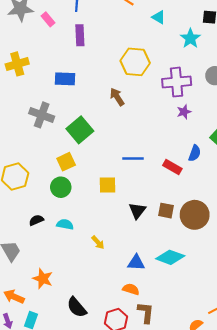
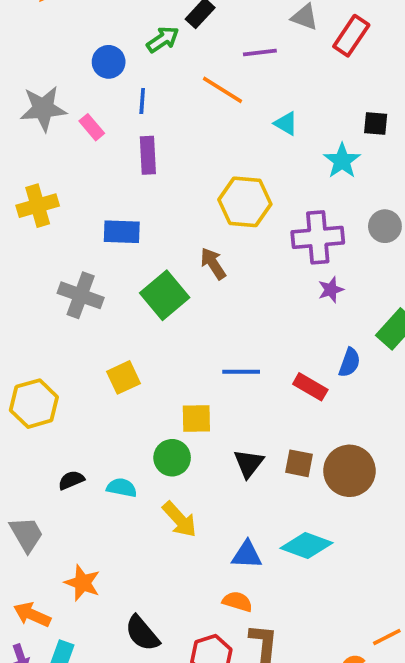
green square: (80, 130) -> (165, 295), moved
green circle: (61, 187) -> (172, 458), moved
yellow arrow: (98, 242) -> (180, 519), size x1.5

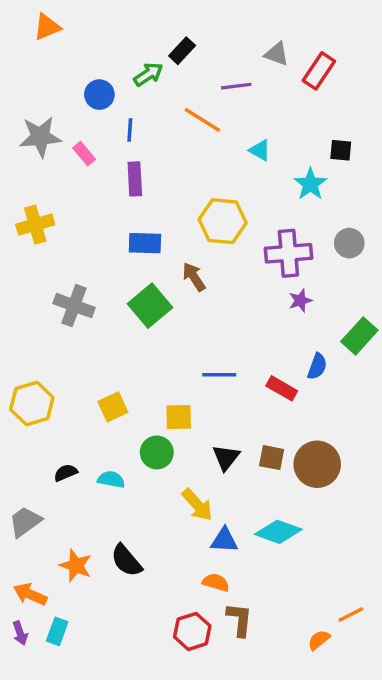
blue rectangle: (122, 232) -> (145, 243), moved
yellow square: (124, 377) -> (113, 407), moved
yellow arrow: (180, 519) -> (197, 505), moved
gray trapezoid: (26, 534) -> (25, 522), turned -96
black semicircle: (142, 633) -> (126, 561), moved

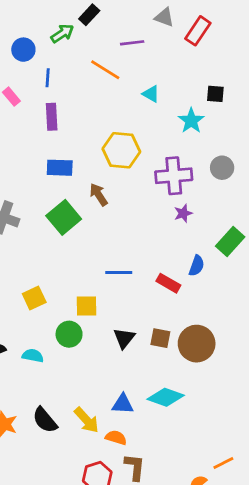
yellow arrow: (197, 505) -> (86, 420), moved

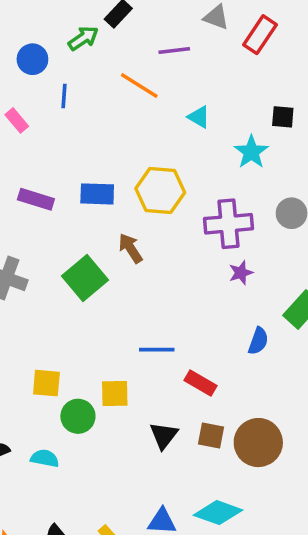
purple rectangle: (52, 117) -> (36, 199), moved, turned -70
blue rectangle: (60, 168) -> (97, 194), moved
red rectangle: (168, 283) -> (201, 383), moved
yellow square: (34, 298) -> (46, 383), turned 30
green circle: (69, 334) -> (78, 416), moved

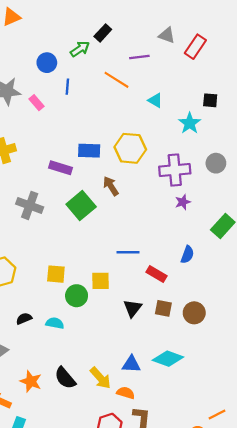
purple rectangle: (36, 199) -> (61, 168), moved
blue semicircle: (258, 341) -> (187, 255), moved
brown circle: (258, 443) -> (194, 313), size x0.7

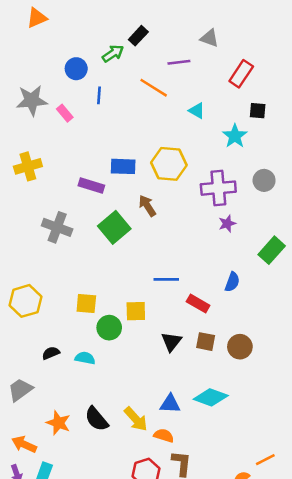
red rectangle: (195, 47) -> (241, 74), moved

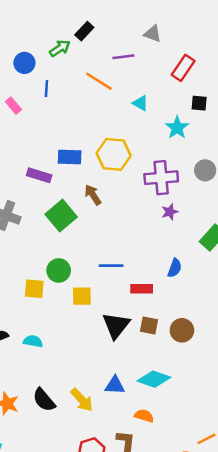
red rectangle: (198, 304) -> (142, 289), turned -30
green circle: (109, 328) -> (59, 270), moved
black triangle: (171, 342) -> (116, 325), size x1.4
orange semicircle: (164, 436) -> (144, 416), moved

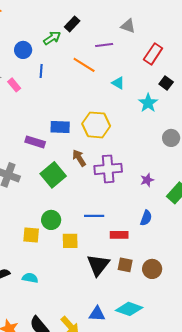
black square: (199, 103) -> (166, 83), turned 32
purple cross: (161, 178) -> (108, 169), moved
purple star: (170, 212) -> (147, 180), moved

